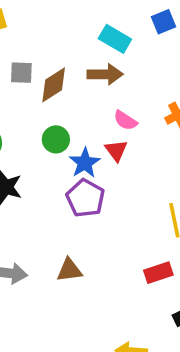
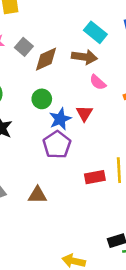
gray square: (21, 73) -> (24, 47), turned 30
pink semicircle: (125, 120) -> (98, 82), moved
red rectangle: (158, 273) -> (95, 177), moved

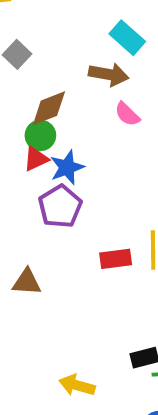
brown diamond: (46, 59) -> (49, 108), moved
red triangle: (84, 113) -> (36, 159), moved, turned 30

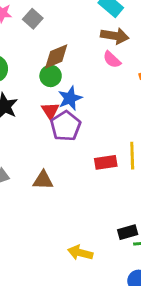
brown arrow: (109, 74) -> (115, 36), moved
red triangle: (36, 159) -> (50, 111), moved, turned -36

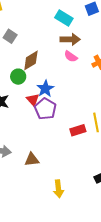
green circle: (51, 76) -> (18, 77), moved
brown triangle: (43, 180) -> (32, 159), moved
yellow arrow: (80, 253) -> (58, 189), moved, turned -102

